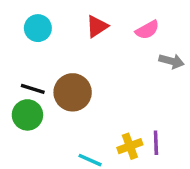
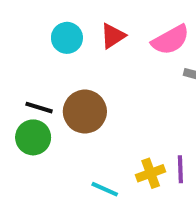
cyan circle: (38, 28) -> (67, 38), moved
pink semicircle: (147, 30) -> (171, 40), size x1.4

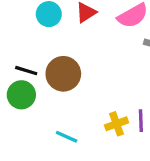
cyan line: (105, 189) -> (67, 137), moved

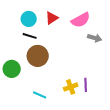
black line: (26, 71) -> (30, 36), moved

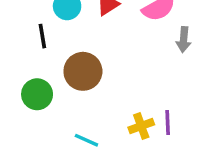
black line: (30, 36) -> (42, 36), moved, turned 64
gray arrow: (95, 38) -> (184, 40), turned 80

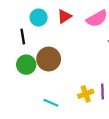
green circle: (37, 94) -> (26, 65), moved

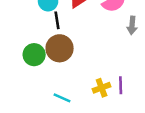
black line: (23, 37) -> (57, 20), moved

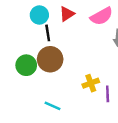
yellow cross: (102, 88) -> (91, 83), moved

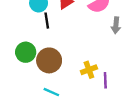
brown circle: (50, 59) -> (49, 60), moved

